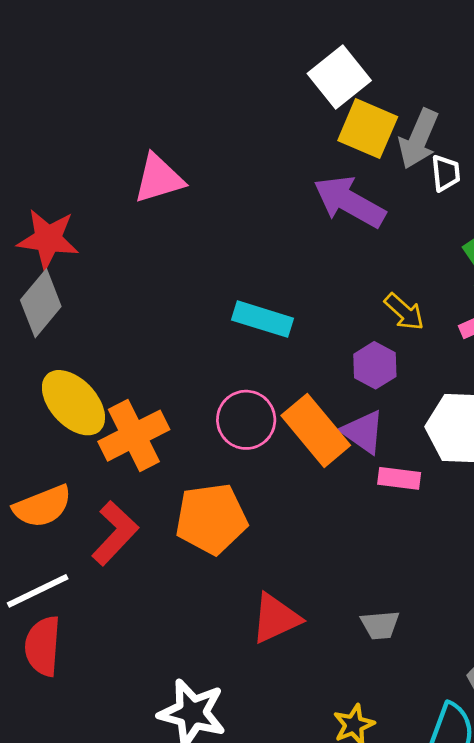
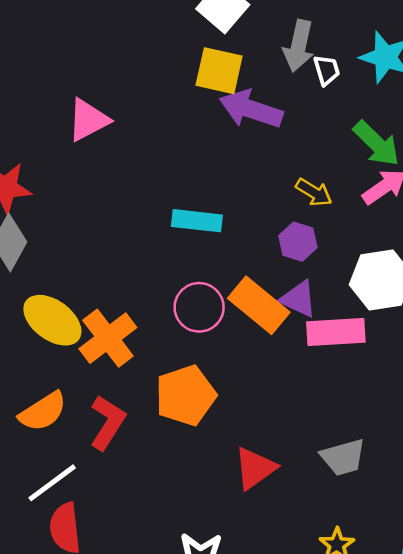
yellow square: (368, 129) -> (219, 71), moved
pink rectangle: (399, 478) -> (336, 332), size x1.6
gray trapezoid: (380, 625) -> (343, 457), size x1.4

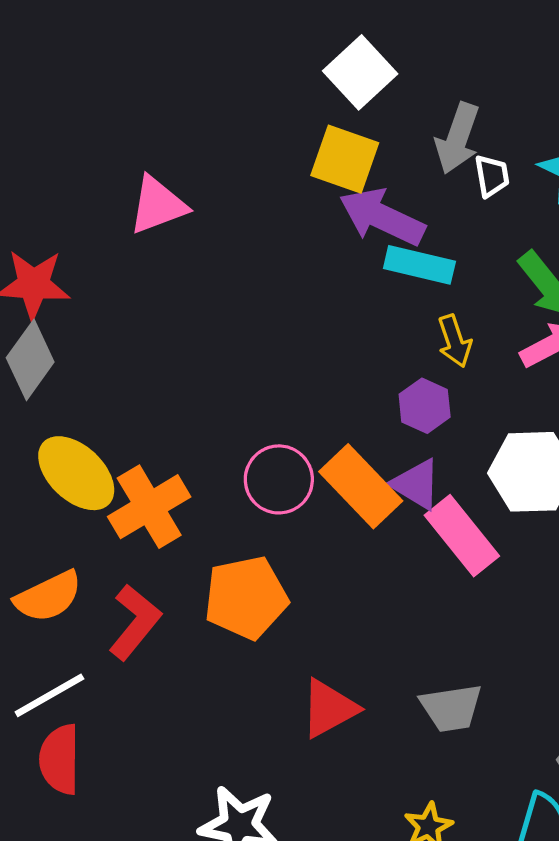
yellow arrow: (314, 192) -> (455, 341), turned 33
cyan rectangle: (197, 221) -> (419, 265), moved
pink rectangle: (336, 332) -> (462, 536), turned 48

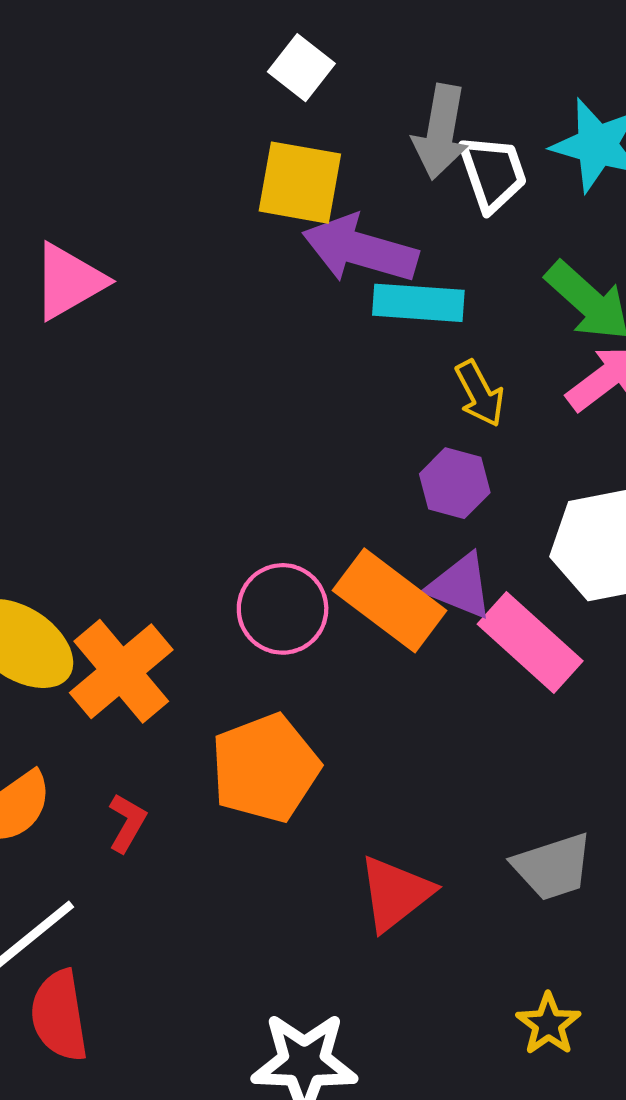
white square: (360, 72) -> (301, 68), size x0.7
white trapezoid: (492, 176) -> (493, 173), size x1.4
red L-shape: (135, 622) -> (127, 823), size x0.6

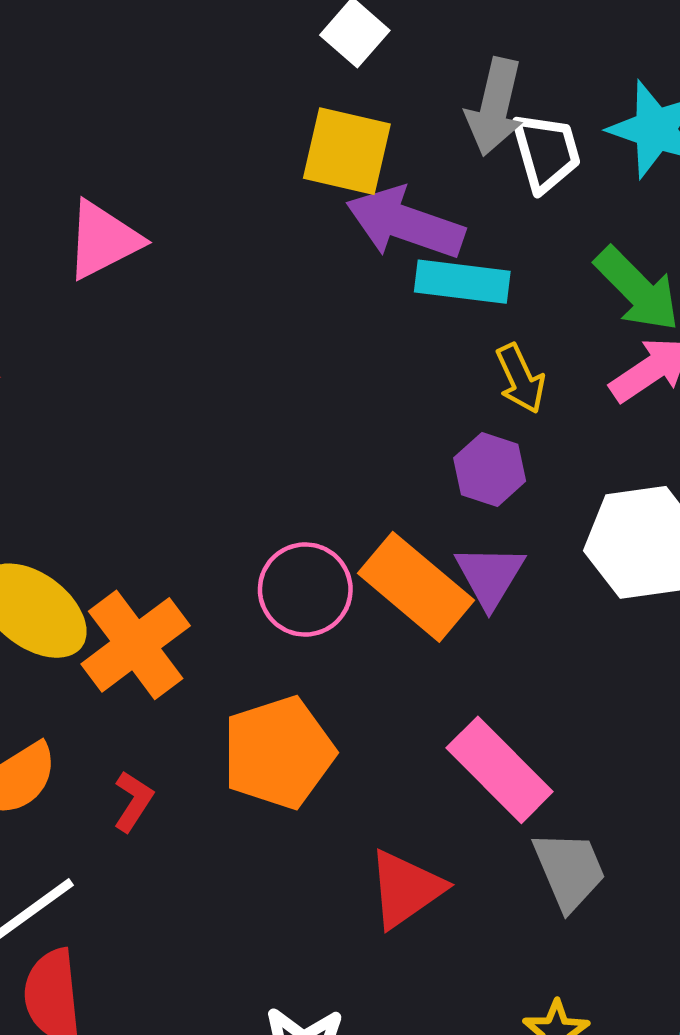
purple triangle: (460, 586) -> (490, 576), turned 36
pink rectangle: (530, 643) -> (500, 770), moved
gray trapezoid: (553, 867) -> (569, 870), turned -98

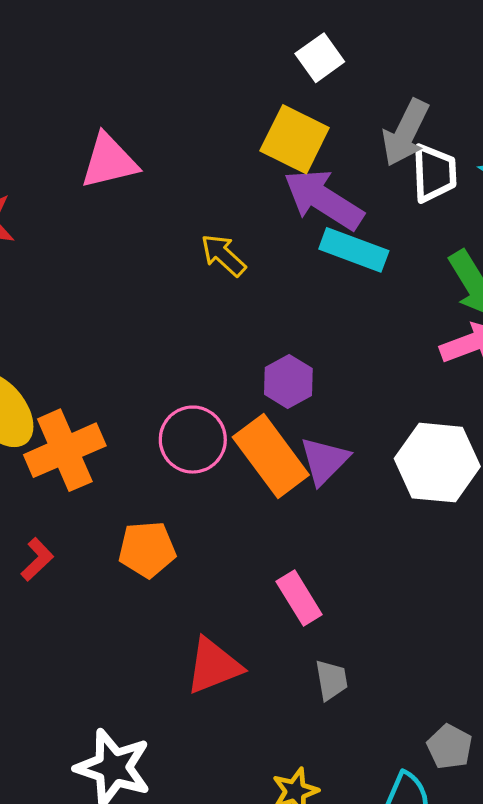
yellow arrow: (520, 379) -> (223, 255), moved, turned 144
purple hexagon: (490, 470) -> (288, 381), moved
orange pentagon: (278, 753) -> (147, 549), size x0.7
pink rectangle: (500, 770) -> (299, 598), size x0.7
gray trapezoid: (569, 870) -> (331, 680), size x0.7

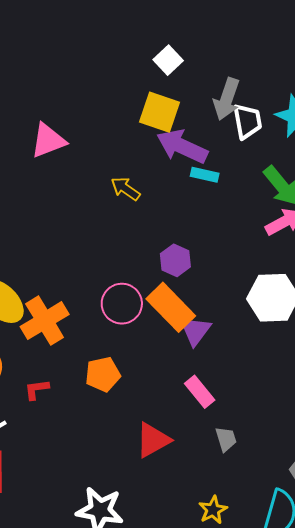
cyan rectangle: (354, 250) -> (205, 175), size x0.7
purple triangle: (324, 461) -> (195, 331), moved
red L-shape: (37, 559) -> (37, 389), turned -136

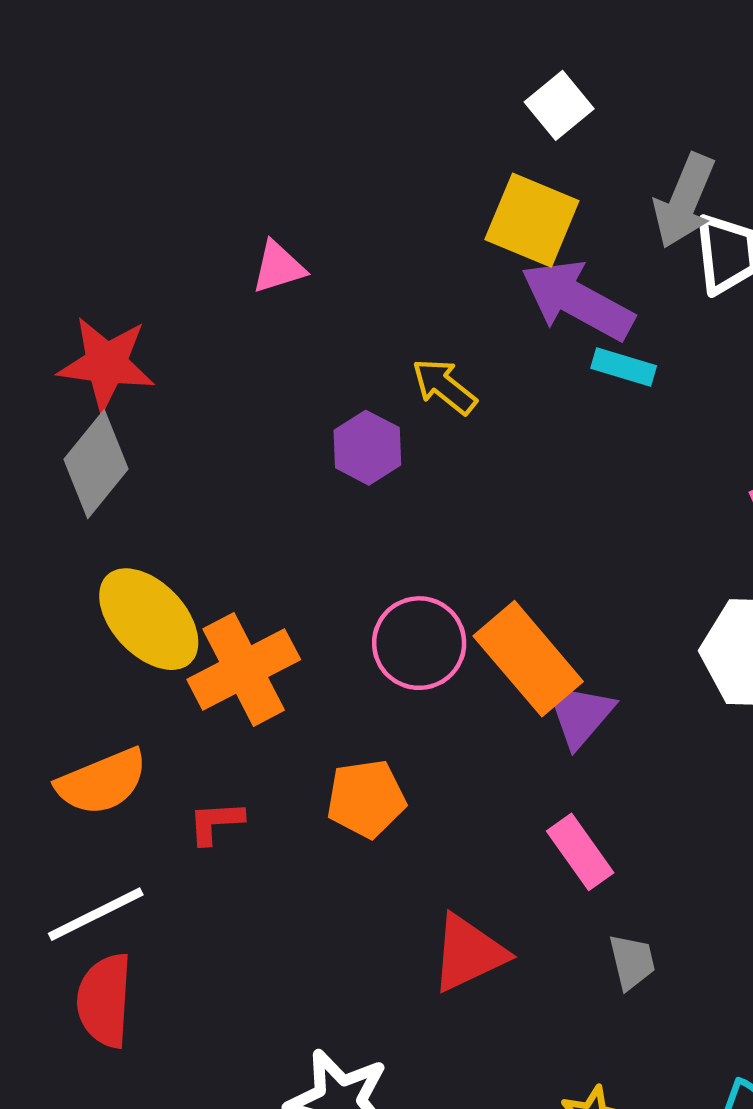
pink triangle: (48, 141) -> (278, 267), size x0.7
purple hexagon: (175, 260) -> (367, 448), moved

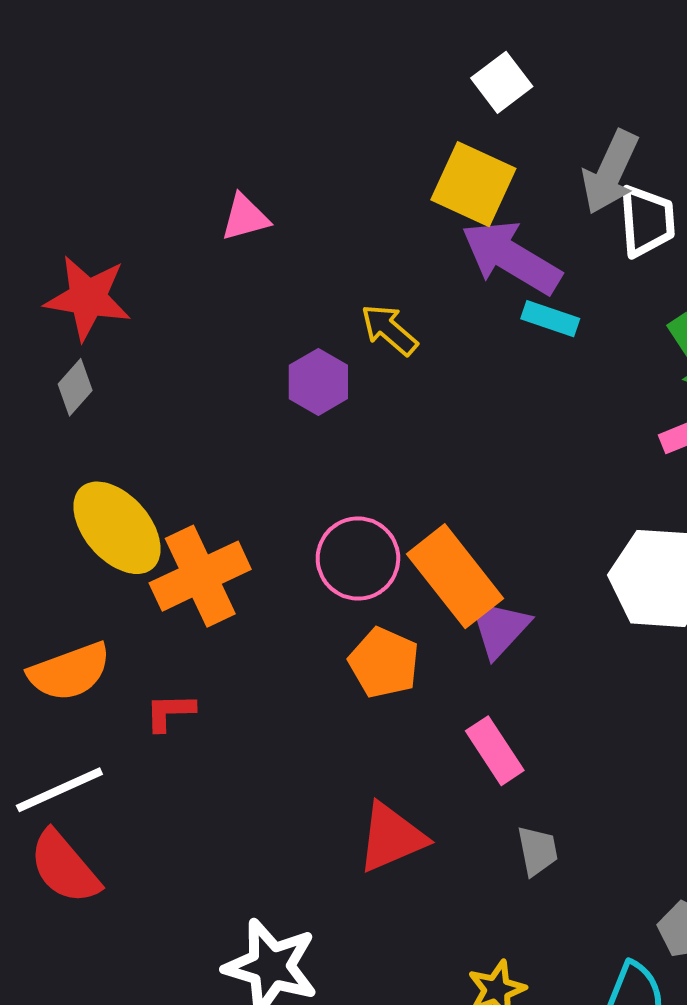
gray diamond: (96, 464) -> (75, 387), size x0.6
orange pentagon: (366, 799) -> (384, 663), moved, turned 30
red semicircle: (105, 1000) -> (64, 867), turned -46

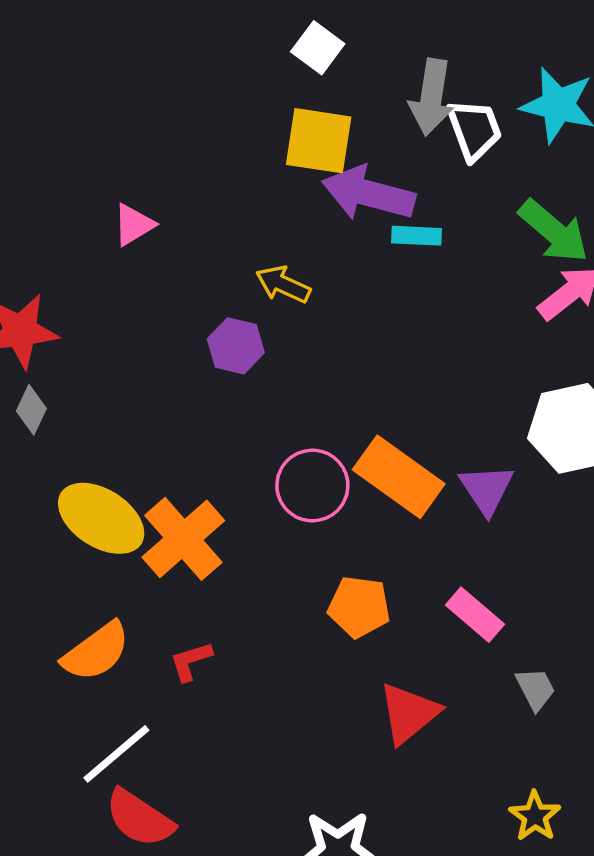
purple triangle: (499, 628) -> (487, 489), moved
orange pentagon: (384, 663) -> (359, 607), moved

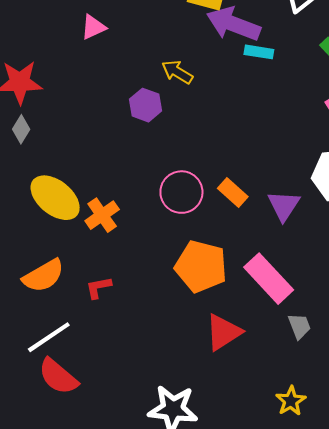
orange rectangle: (399, 477) -> (233, 193), size x0.6
orange cross: (183, 539) -> (102, 215), size x0.7
orange pentagon: (359, 607) -> (201, 266), size x1.4
pink rectangle: (475, 615) -> (269, 279), size x1.5

